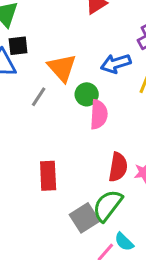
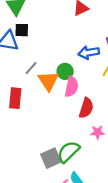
orange triangle: (62, 68) -> (48, 81), moved
red semicircle: (118, 167) -> (86, 108), moved
red rectangle: (48, 176) -> (15, 98), moved

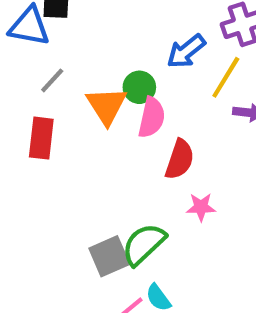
blue arrow: (89, 53) -> (186, 51), turned -30
gray line: (31, 68) -> (52, 80), moved

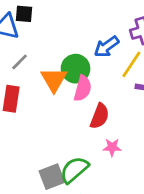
green circle: (139, 87) -> (76, 69), size x1.4

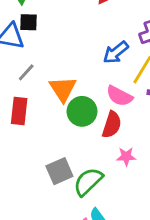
green circle: (76, 69) -> (82, 111), moved
pink semicircle: (83, 88) -> (119, 96), moved, turned 105
gray square: (52, 177) -> (59, 171), moved

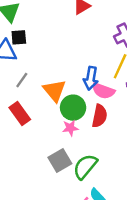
blue arrow: (116, 52) -> (91, 78), moved, turned -35
red rectangle: (19, 111) -> (20, 113), turned -35
pink star: (126, 157) -> (70, 128), moved

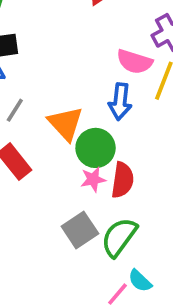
pink semicircle: (103, 91) -> (134, 62), moved
red semicircle: (100, 116) -> (123, 180), moved

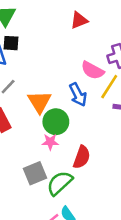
blue arrow: (120, 102) -> (78, 95), turned -45
red semicircle: (123, 180) -> (82, 157), moved

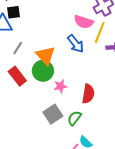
green circle: (56, 122) -> (43, 71), moved
green semicircle: (60, 183) -> (74, 118), size x0.7

